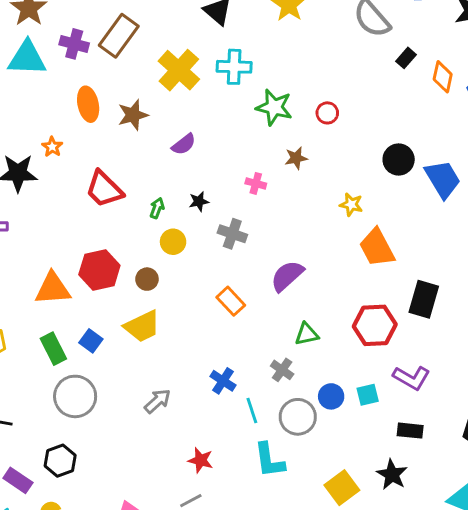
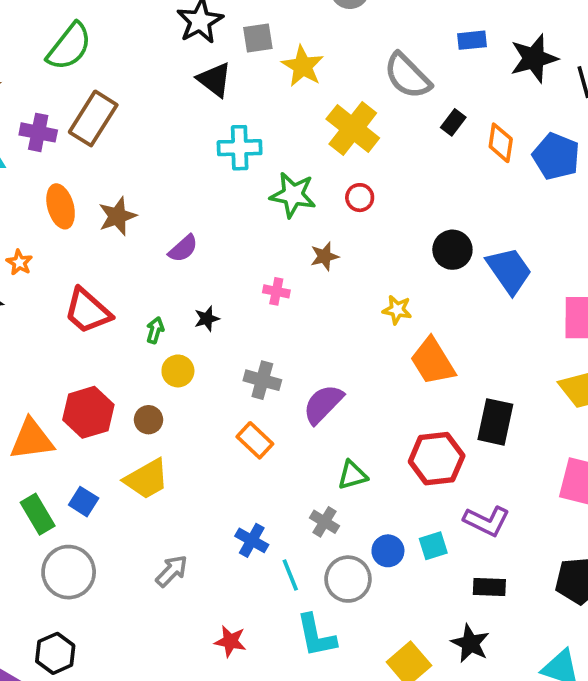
yellow cross: (179, 70) -> (353, 129), moved
gray cross: (232, 234) -> (262, 380), moved

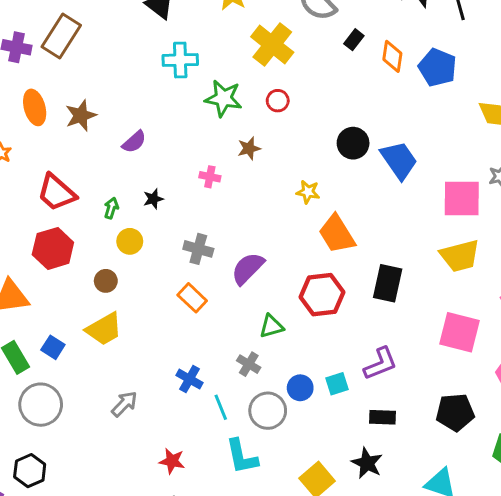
red hexagon: (88, 412) -> (53, 248), moved
red hexagon: (437, 459) -> (322, 295), moved
purple L-shape: (487, 521) -> (380, 364), turned -48

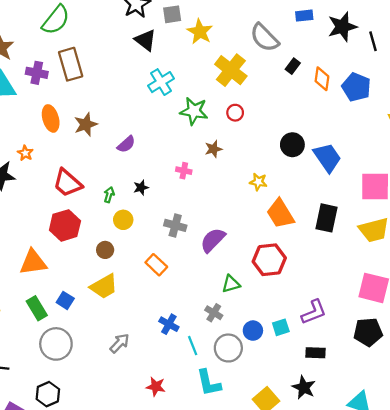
brown rectangle: (61, 36) -> (71, 64), turned -48
cyan cross: (180, 60) -> (161, 82), turned -30
black rectangle: (388, 283) -> (326, 218), moved
orange rectangle: (192, 298) -> (156, 265), moved
black pentagon: (455, 412) -> (368, 332), moved

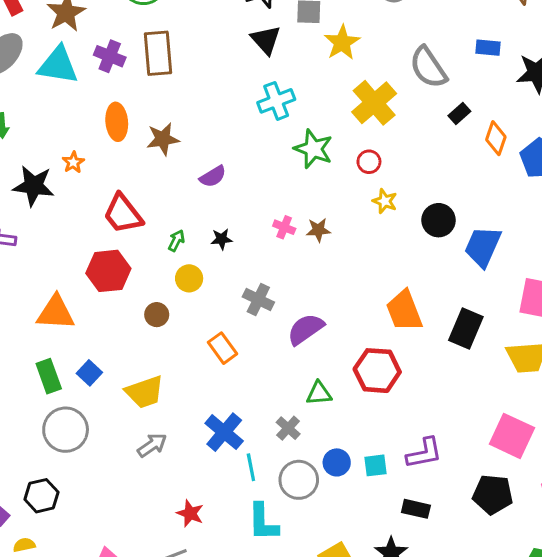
brown star: (213, 149) -> (318, 230), moved
blue trapezoid: (327, 158) -> (483, 247), turned -132
yellow star: (258, 182) -> (385, 201), moved
yellow trapezoid: (104, 286) -> (145, 392), moved
blue cross: (169, 324) -> (224, 432), size x1.4

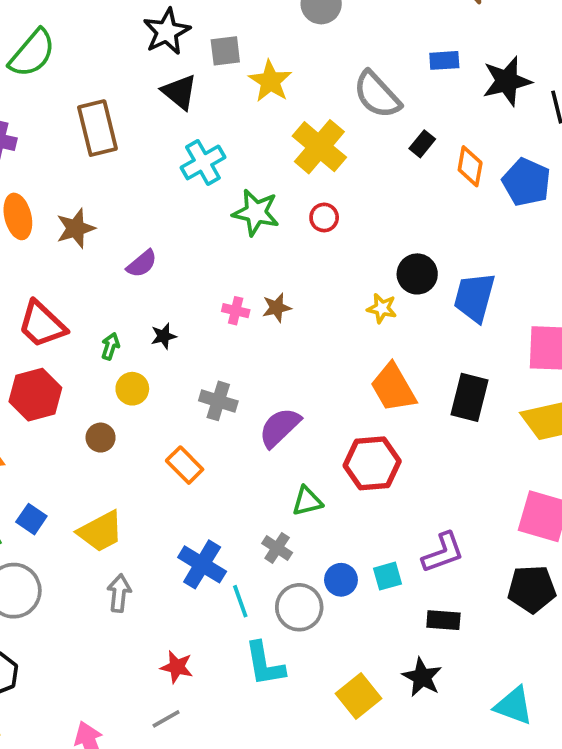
brown rectangle: (158, 53) -> (97, 128), moved
yellow star: (385, 201) -> (382, 308), moved
gray arrow: (152, 445) -> (119, 593), turned -40

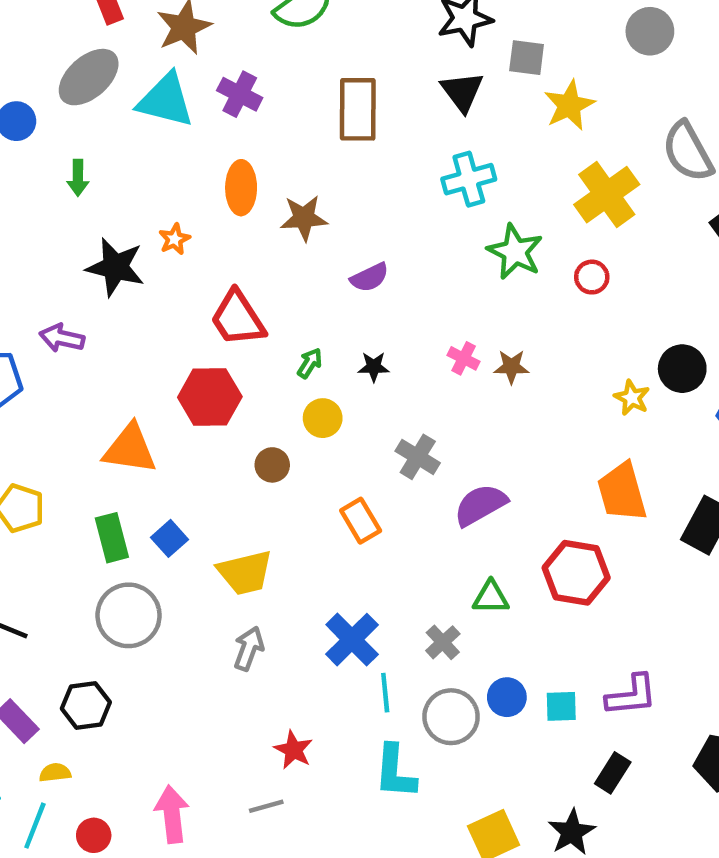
black rectangle: (443, 620) -> (613, 773), turned -76

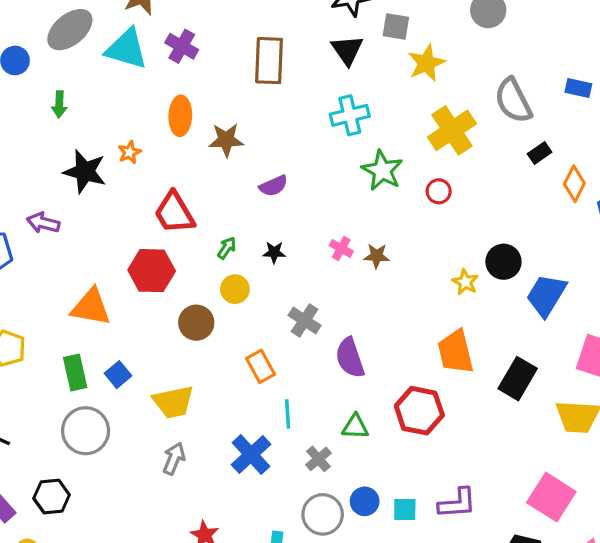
brown circle: (272, 465) -> (196, 323), size x1.4
purple semicircle: (480, 505) -> (350, 358), turned -81
cyan line: (385, 693) -> (288, 414), moved

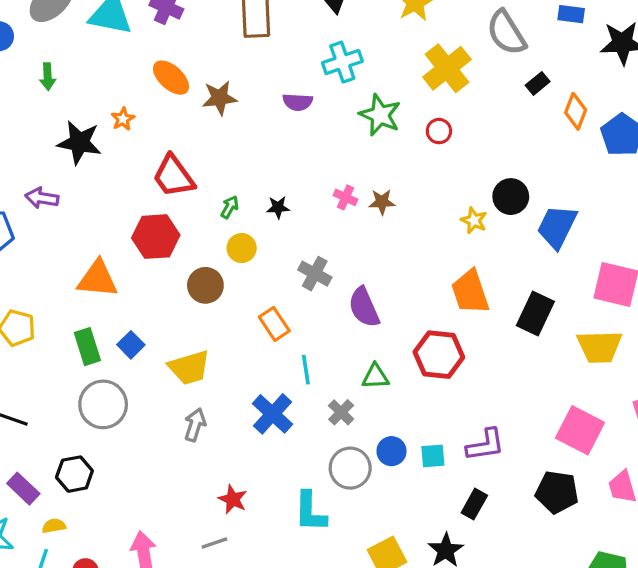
orange ellipse: (180, 116) -> (171, 78), turned -45
purple semicircle: (273, 186) -> (298, 102), moved, turned 32

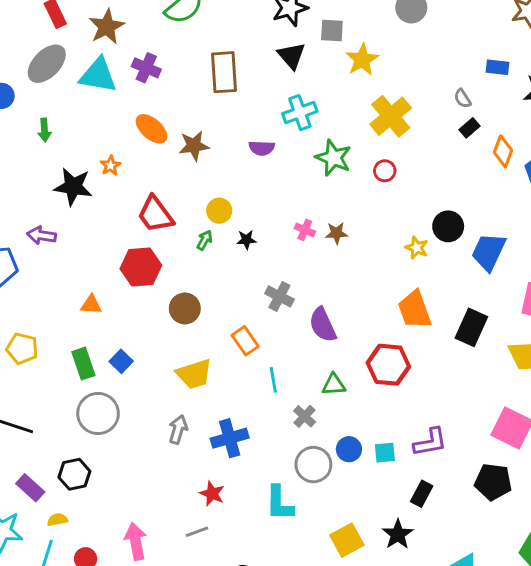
gray semicircle: (506, 33) -> (463, 99), moved, size x0.5
yellow circle: (242, 248) -> (219, 211), moved
orange triangle: (97, 279) -> (91, 305), size x0.6
yellow trapezoid: (189, 368) -> (194, 374), moved
blue cross: (273, 414) -> (230, 438), moved, turned 33

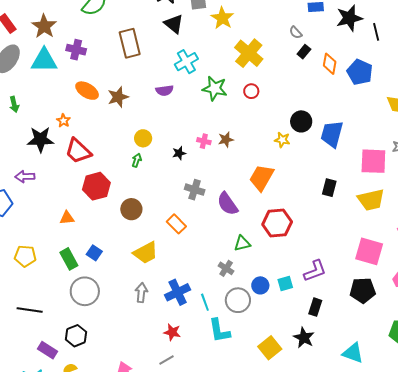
red trapezoid: (155, 214) -> (78, 151), moved
black star: (246, 240) -> (179, 153), moved
orange trapezoid: (415, 310) -> (262, 178), moved, turned 60
black rectangle: (471, 327) -> (329, 188), size x0.7
cyan line: (273, 380) -> (205, 302), moved

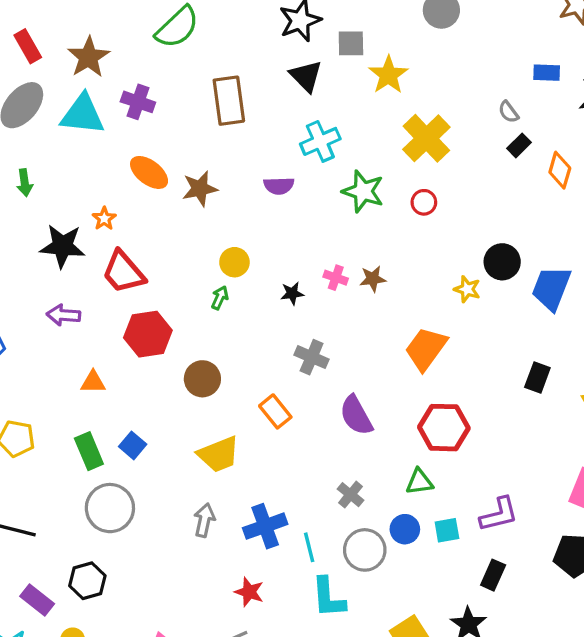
purple arrow: (25, 177) -> (63, 315), moved
purple semicircle: (227, 204) -> (356, 415), moved
green triangle: (242, 243) -> (419, 482), moved

